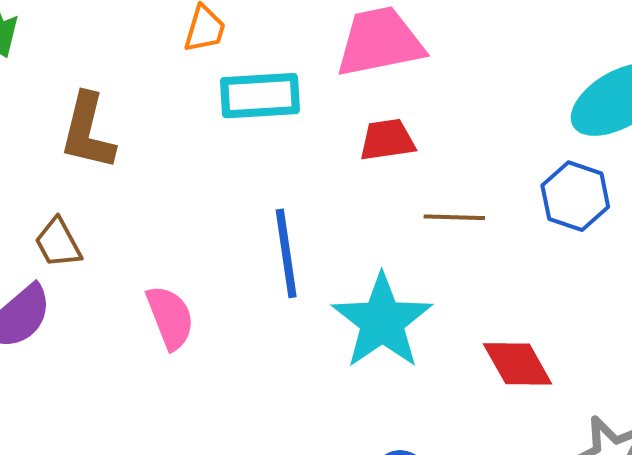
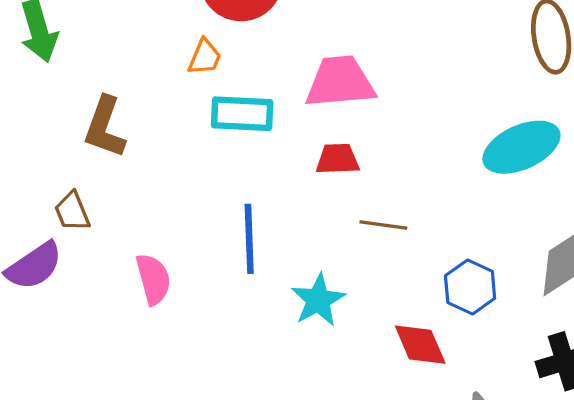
blue hexagon: (575, 196) -> (470, 287), moved
cyan star: (382, 321) -> (318, 300), size x0.7

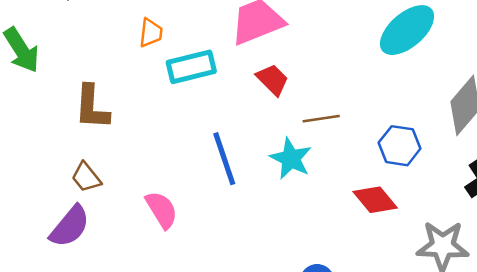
red trapezoid: (338, 159) -> (272, 80), turned 64
cyan star: (318, 300) -> (291, 159), moved

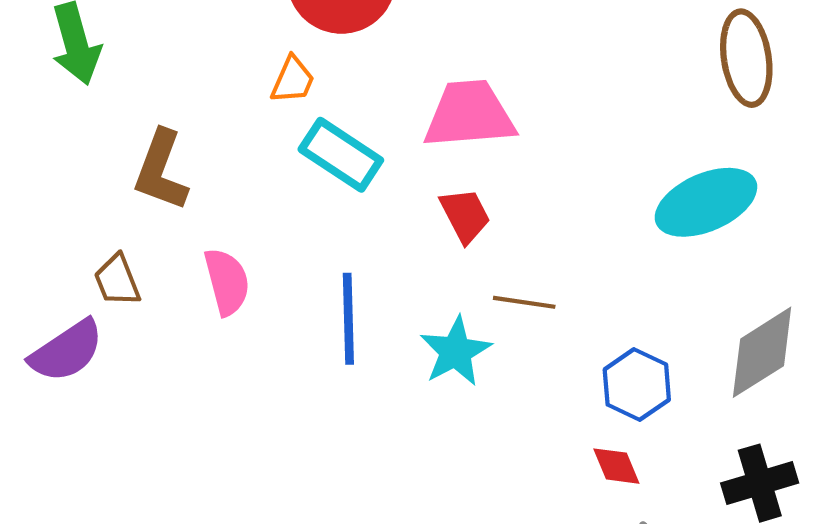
cyan rectangle: (191, 67) -> (341, 155), turned 30
red diamond: (375, 200) -> (616, 466), moved, size x0.7
pink semicircle: (162, 210) -> (227, 282), moved

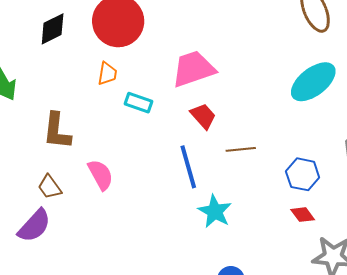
cyan rectangle: (341, 155) -> (138, 103), size x0.7
blue line: (348, 319) -> (188, 167), moved
cyan star: (456, 351) -> (215, 211), moved

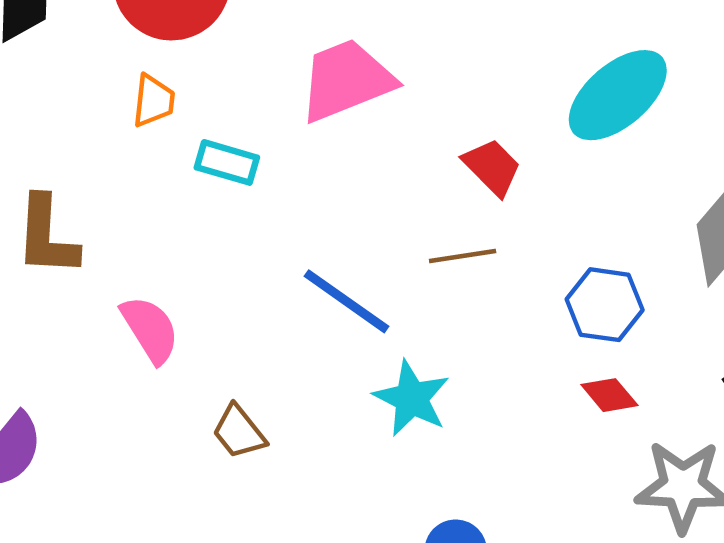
red trapezoid: (203, 116) -> (492, 167), moved
blue line: (188, 167) -> (346, 301), turned -36
brown trapezoid: (50, 187) -> (239, 432), moved

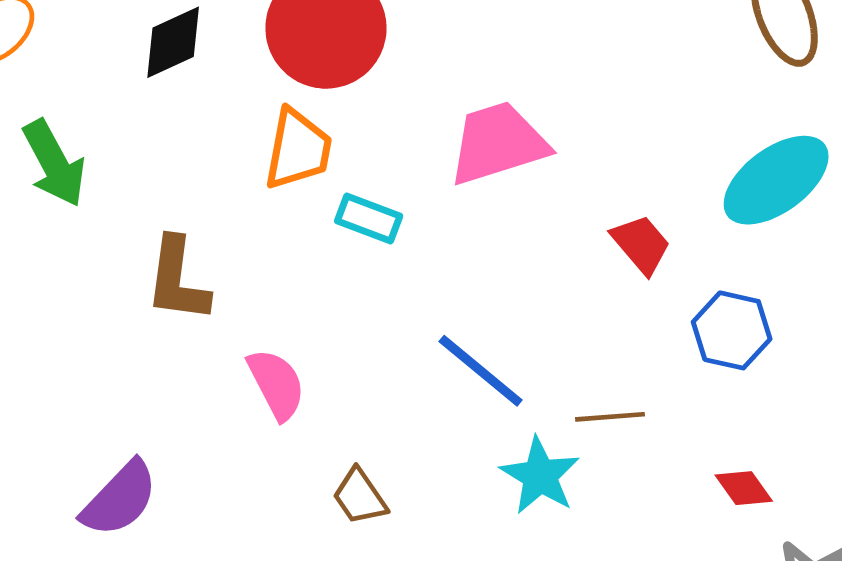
orange trapezoid: (153, 101) -> (298, 149), size x1.5
brown line: (463, 256) -> (610, 417), moved
blue hexagon: (605, 305) -> (732, 330), moved

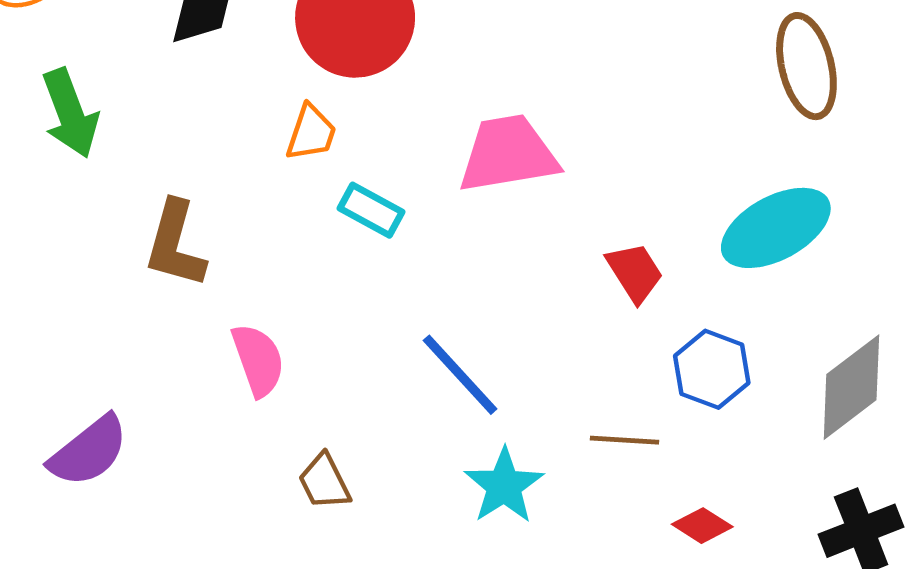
orange trapezoid: (298, 149) -> (311, 133), size x0.7
brown line: (610, 417) -> (624, 440), moved
red diamond: (744, 488) -> (702, 526), turned -30

